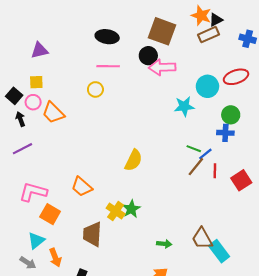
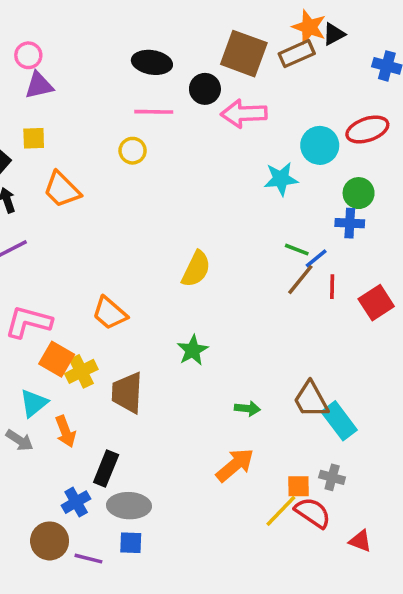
brown rectangle: (209, 35) -> (297, 54), moved
black circle: (148, 56) -> (205, 89), moved
pink circle: (33, 102) -> (28, 55), moved
yellow cross: (116, 211) -> (81, 371), moved, turned 30

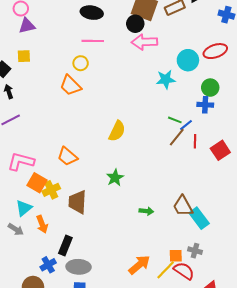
black circle: (205, 89) -> (135, 24), moved
orange trapezoid: (62, 190) -> (70, 86), moved
orange arrow: (235, 465) -> (139, 265), moved

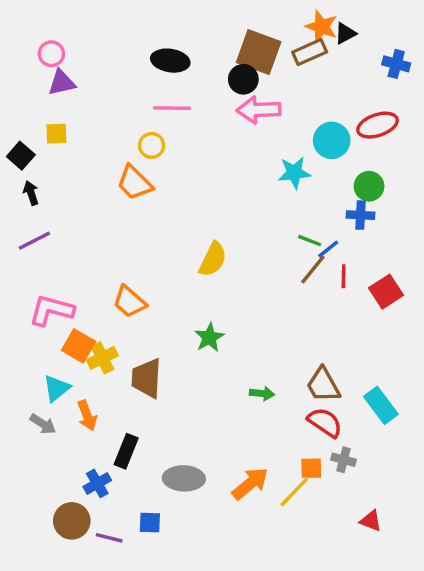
cyan rectangle: (199, 218) -> (381, 405), moved
gray ellipse: (79, 267) -> (184, 478), moved
red semicircle: (184, 271) -> (325, 422), moved

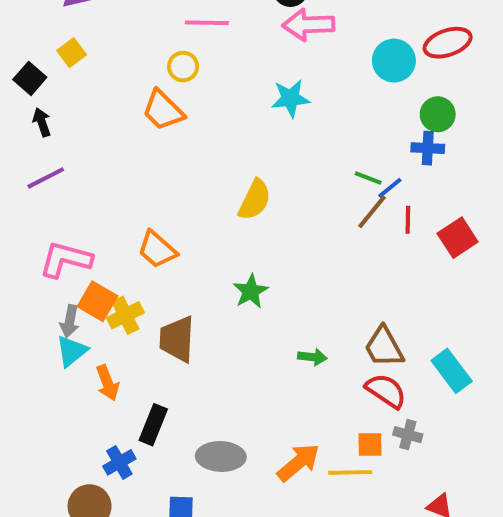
yellow square: (56, 134) -> (72, 53), turned -35
cyan star: (294, 173) -> (290, 98), moved
gray arrow: (43, 424) -> (70, 321), moved, turned 68
yellow line: (294, 492) -> (350, 472), turned 45

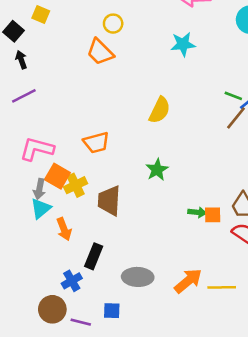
yellow square: (72, 53) -> (41, 14), turned -30
orange trapezoid: (157, 250) -> (96, 142), turned -56
orange square: (370, 445) -> (213, 215), moved

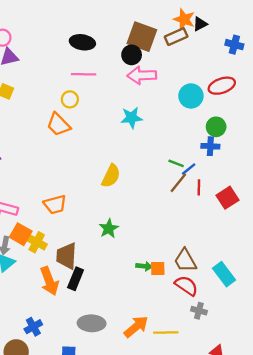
yellow cross: (76, 185) -> (37, 242), turned -36
orange arrow: (64, 229) -> (49, 281), moved, size x1.4
black rectangle: (94, 256) -> (76, 279), moved

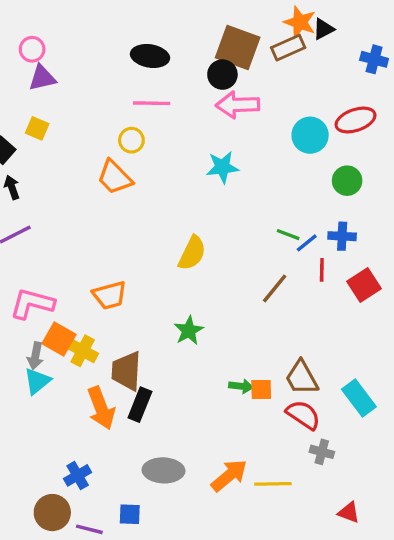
blue cross: (210, 146) -> (342, 236), moved
brown line: (178, 183) -> (275, 288), moved

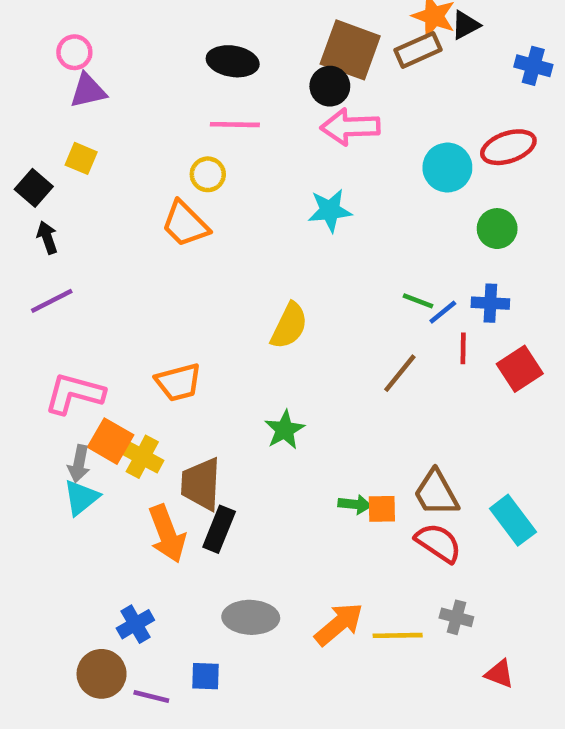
gray cross: (322, 452) -> (456, 617), moved

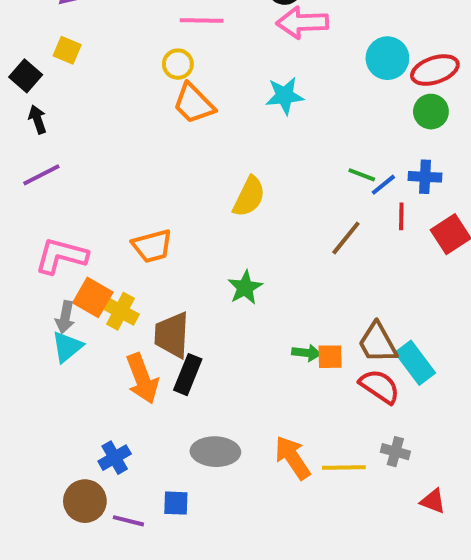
red ellipse: (508, 147) -> (435, 70), moved
orange trapezoid: (185, 224) -> (194, 104), moved
cyan rectangle: (513, 520) -> (415, 363), moved
orange arrow: (339, 624) -> (293, 458), turned -84

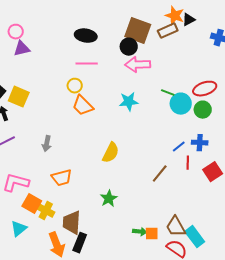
yellow square: (67, 50) -> (19, 97), moved, size x1.5
cyan circle: (387, 58) -> (181, 104), moved
green line: (362, 175) -> (168, 93), moved
gray arrow: (65, 317) -> (47, 144), moved

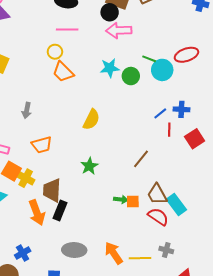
green circle: (203, 110) -> (131, 76), moved
brown line: (160, 174) -> (141, 159), moved

